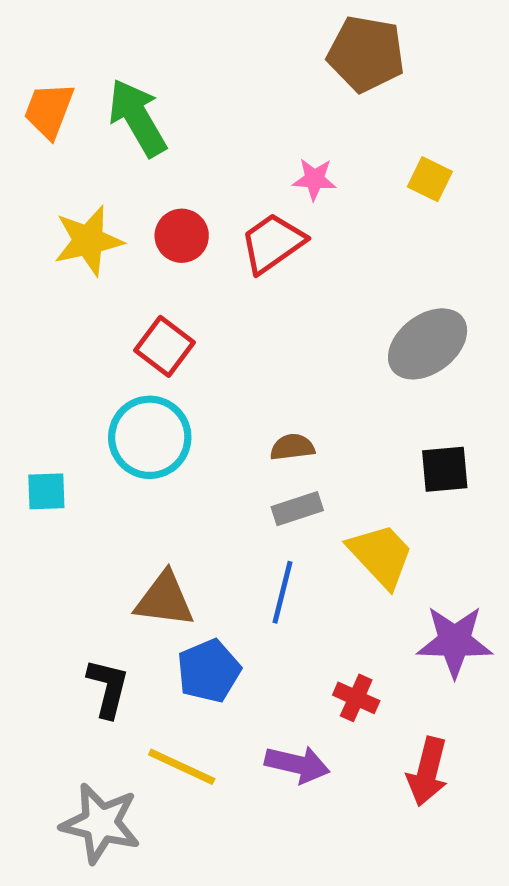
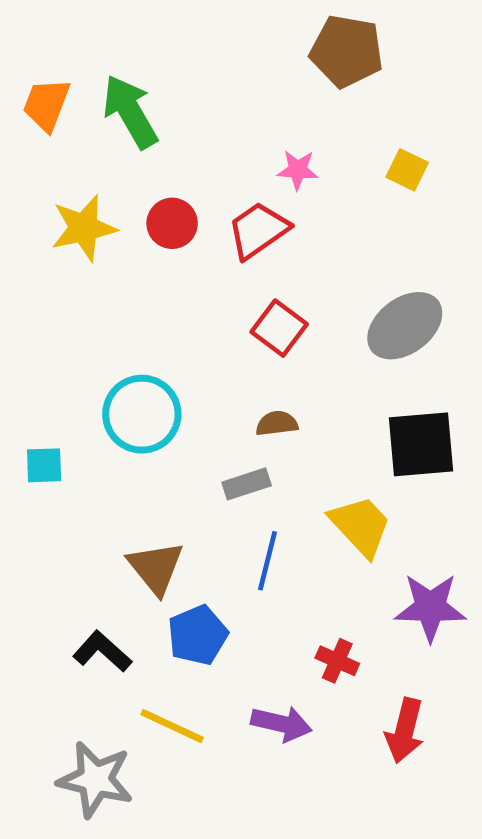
red square: (164, 346) -> (279, 328), moved
black square: (445, 469) -> (421, 444), size x1.5
gray rectangle: (297, 509) -> (247, 484), moved
brown triangle: (164, 600) -> (156, 568), turned 44
black L-shape: (108, 688) -> (102, 651), turned -62

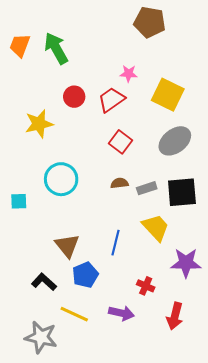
yellow square: (407, 170) -> (168, 95), moved, size x1.8
yellow star: (84, 228) -> (39, 124), moved
gray rectangle: (247, 484) -> (147, 188), moved

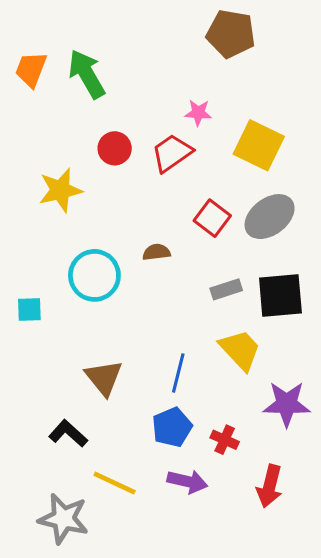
red square: (120, 142) -> (212, 218), moved
brown semicircle: (119, 183) -> (156, 252), moved
blue pentagon: (85, 275) -> (172, 427), moved

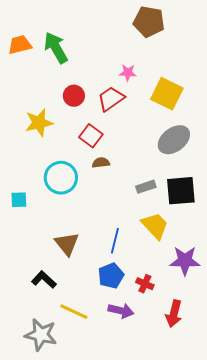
orange trapezoid: (31, 69) -> (20, 45), turned 55
red square: (212, 218) -> (91, 136), moved

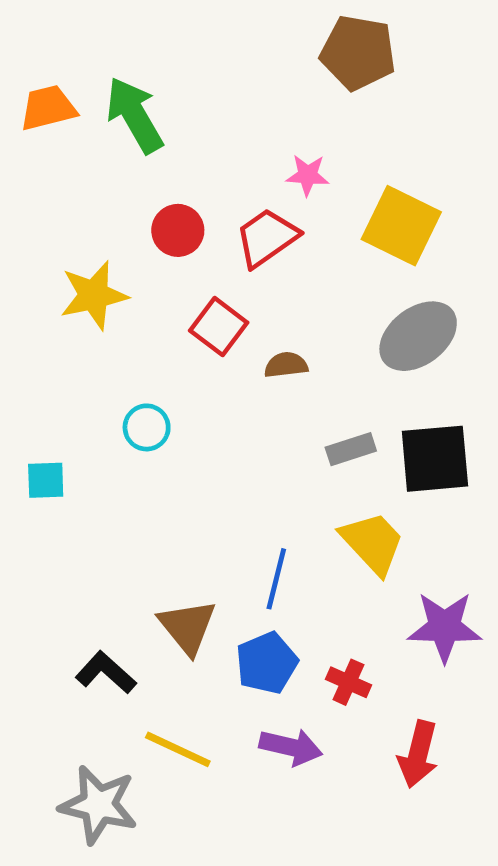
brown semicircle: (101, 163) -> (286, 365), moved
cyan circle: (61, 178) -> (147, 427), size x0.6
brown triangle: (67, 244) -> (187, 627), moved

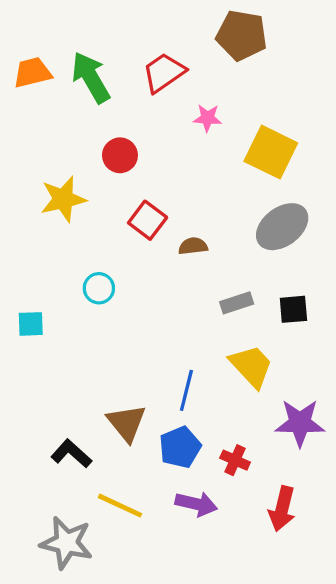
red trapezoid: (267, 238) -> (164, 73), moved
black square: (435, 459) -> (293, 309), size x0.6

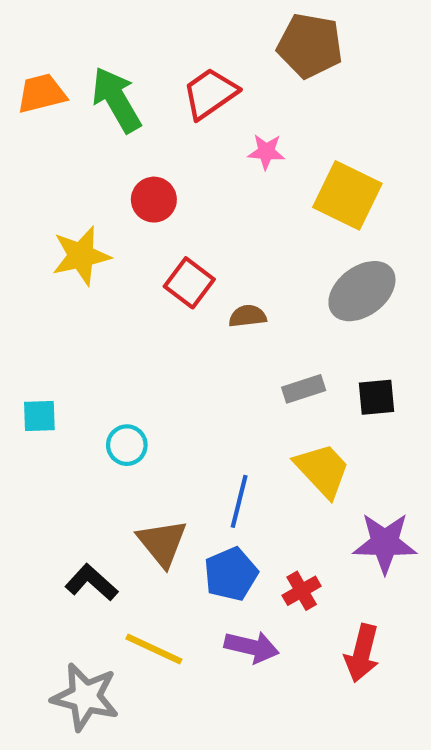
cyan circle: (99, 288) -> (127, 445), moved
red cross: (235, 460) -> (302, 591), turned 36

